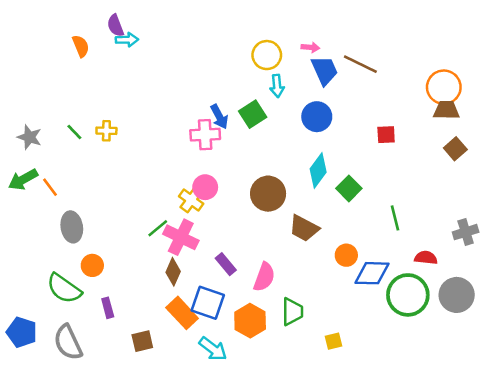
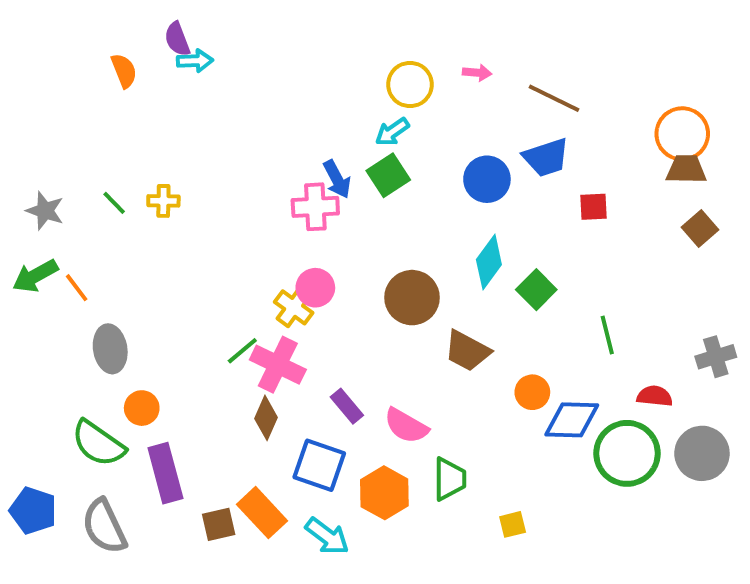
blue trapezoid: (324, 70) -> (546, 157), moved, turned 96
cyan arrow: (277, 86) -> (392, 132), moved, turned 60
pink semicircle: (264, 277) -> (406, 426), turned 100
purple rectangle: (108, 308) -> (165, 473), size x1.8
orange rectangle: (182, 313) -> (262, 513), moved

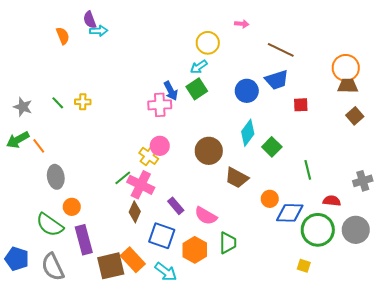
pink arrow: (477, 73) -> (242, 24), moved
brown square: (219, 524) -> (111, 266), size x1.6
yellow square: (513, 524) -> (304, 266), moved, turned 32

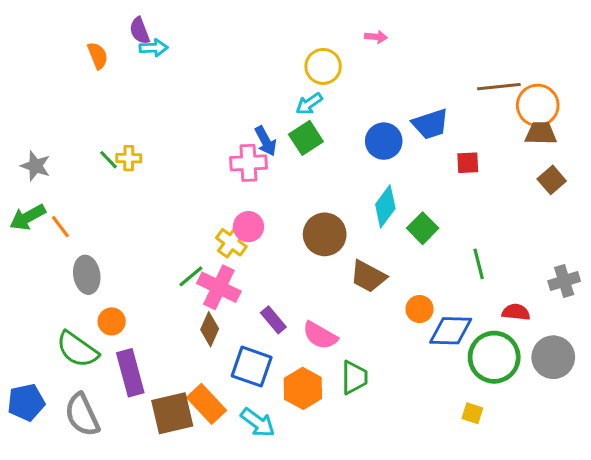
brown line: (281, 50) -> (499, 87), moved, turned -32
green line: (58, 103) -> (109, 160), moved
blue pentagon: (17, 259) -> (26, 402), turned -30

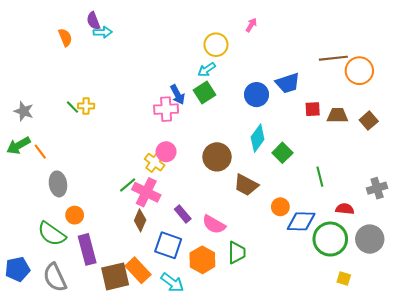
pink arrow: (376, 37) -> (251, 25), turned -64
brown trapezoid: (541, 133) -> (338, 115), moved
yellow square: (472, 413) -> (344, 279), moved

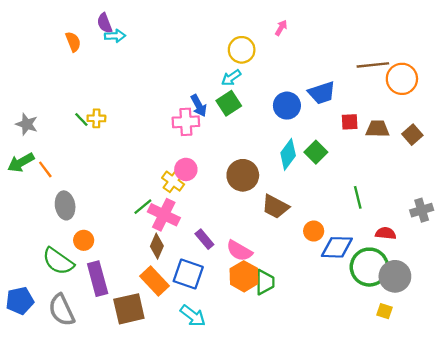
green square: (282, 153) -> (316, 152), moved
gray circle: (370, 239) -> (395, 276), moved
orange hexagon: (202, 260) -> (244, 276), moved
orange rectangle: (138, 270) -> (154, 281), moved

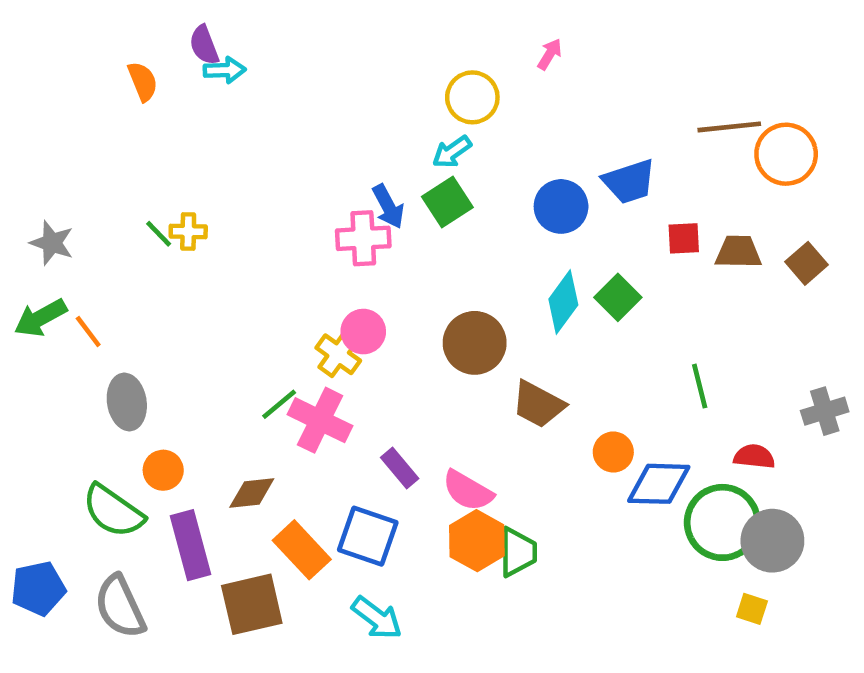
brown diamond: (157, 246) -> (252, 493), moved, turned 60

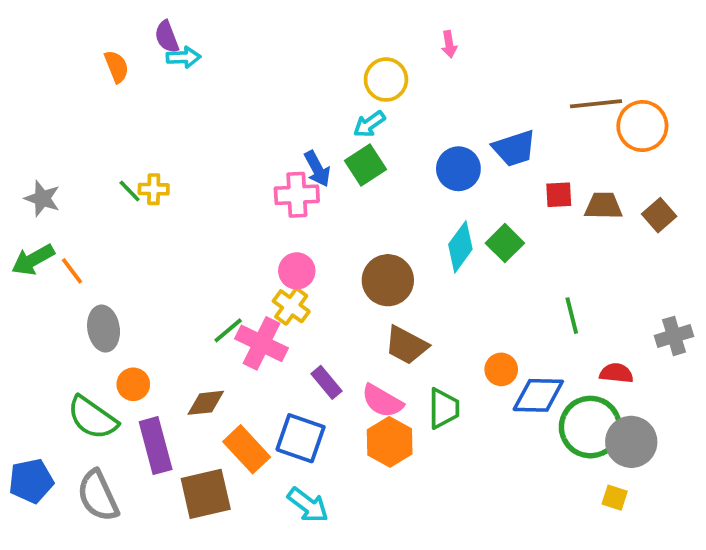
pink arrow: (550, 54) -> (449, 44), turned 140
yellow cross: (338, 354) -> (291, 306), moved
brown trapezoid: (538, 404) -> (406, 345), moved
green trapezoid: (518, 552) -> (444, 408), moved

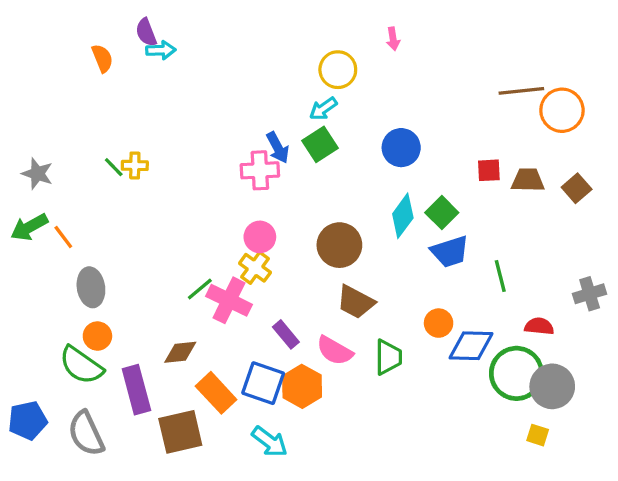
blue trapezoid: (514, 148) -> (450, 252), moved
orange circle: (133, 384) -> (97, 336), moved
orange hexagon: (390, 442) -> (302, 386), moved

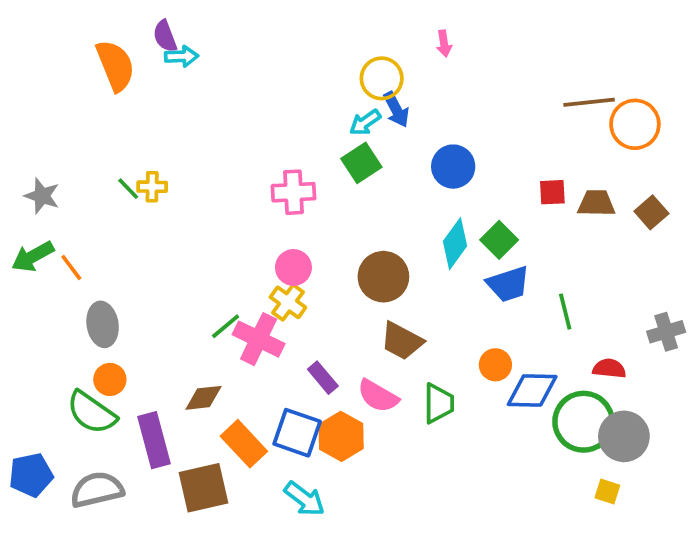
orange semicircle: (102, 58) -> (115, 66), size x1.6
blue arrow: (278, 148) -> (396, 110), moved
gray semicircle: (86, 433) -> (97, 490), turned 102

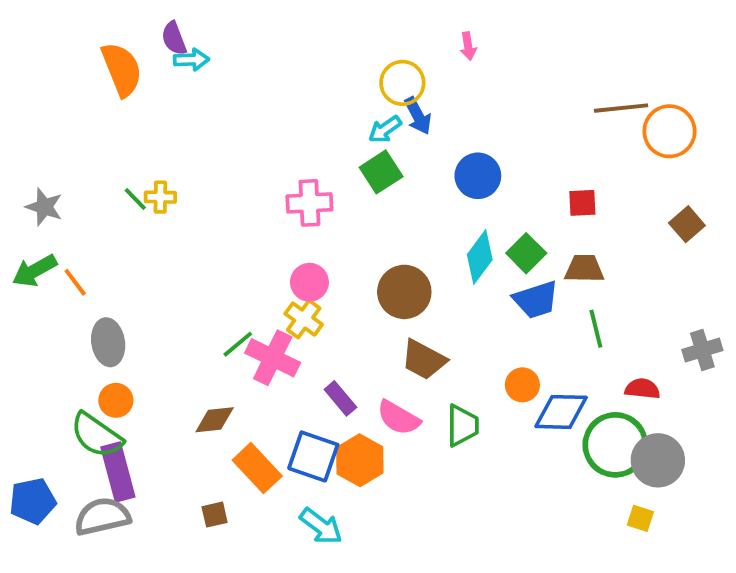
brown trapezoid: (596, 203) -> (584, 269), moved
purple rectangle: (154, 440) -> (118, 472), moved
brown square: (204, 488) -> (215, 515), size x0.5

